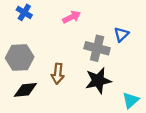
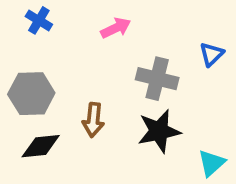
blue triangle: (121, 34) -> (212, 54), moved

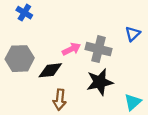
pink arrow: (116, 28) -> (71, 49), moved
brown arrow: (93, 120) -> (60, 100), moved
black diamond: (41, 146) -> (50, 70), moved

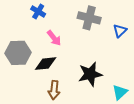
blue cross: (24, 13) -> (38, 12), moved
pink arrow: (71, 49) -> (54, 38), moved, turned 77
gray cross: (99, 49) -> (89, 18), moved

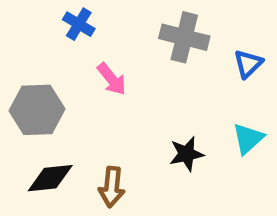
black diamond: (46, 64) -> (50, 178), moved
black star: (90, 74) -> (187, 154), size x0.7
cyan triangle: (120, 92) -> (248, 138), moved

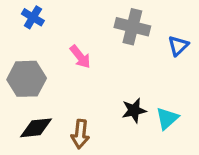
blue cross: (79, 24) -> (33, 17), moved
cyan triangle: (248, 138) -> (167, 118), moved

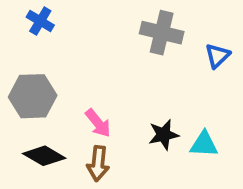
pink arrow: (80, 57) -> (98, 123), moved
cyan triangle: (167, 118) -> (204, 144), turned 45
black diamond: (36, 128) -> (44, 156), turned 36

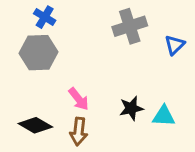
blue cross: (40, 21) -> (45, 17), moved
gray cross: (162, 33) -> (130, 26), turned -32
gray hexagon: (33, 96) -> (38, 53), moved

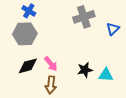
black diamond: (35, 125) -> (28, 66), moved, turned -45

